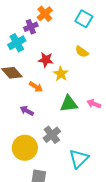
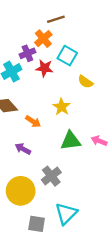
cyan square: (84, 19) -> (67, 56), moved
red star: (46, 60) -> (44, 68), moved
cyan triangle: (79, 159) -> (66, 214), moved

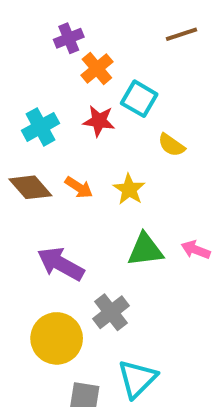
brown line: (56, 19) -> (182, 34), moved
purple cross: (27, 53) -> (69, 38), moved
orange arrow: (33, 122) -> (79, 187), moved
purple arrow: (23, 149) -> (61, 264), size x1.6

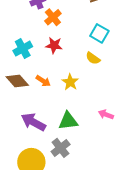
cyan square: (139, 99) -> (99, 33), moved
green triangle: (145, 250) -> (68, 121), moved

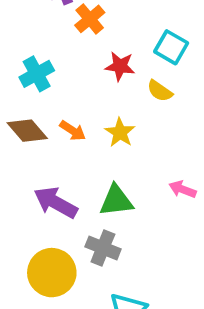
red star: (54, 45) -> (120, 66), moved
gray cross: (61, 148) -> (103, 248), turned -30

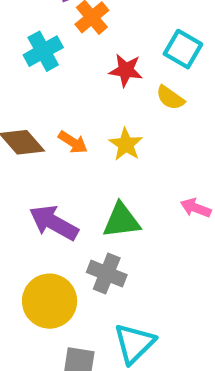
cyan cross: (37, 74) -> (43, 51), moved

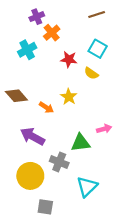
orange arrow: (73, 142) -> (46, 107), moved
pink arrow: (196, 208) -> (104, 129), turned 144
green triangle: (122, 221) -> (81, 143), moved
cyan triangle: (134, 343) -> (87, 187), moved

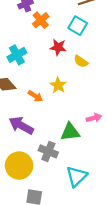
cyan square: (98, 49) -> (78, 26), moved
cyan cross: (27, 50) -> (17, 55), moved

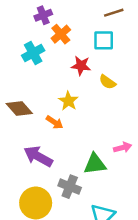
cyan square: (78, 26) -> (104, 40), turned -30
cyan cross: (17, 55) -> (33, 53), moved
yellow star: (58, 85) -> (68, 101), moved

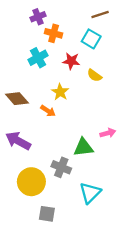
orange cross: (61, 34) -> (54, 33), turned -35
cyan square: (104, 40) -> (91, 39), turned 30
cyan cross: (33, 53) -> (38, 58), moved
purple arrow: (38, 156) -> (18, 141), moved

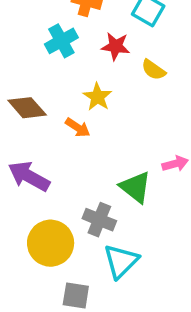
green triangle: (83, 147) -> (135, 187), turned 45
cyan triangle: (90, 193) -> (121, 261), moved

